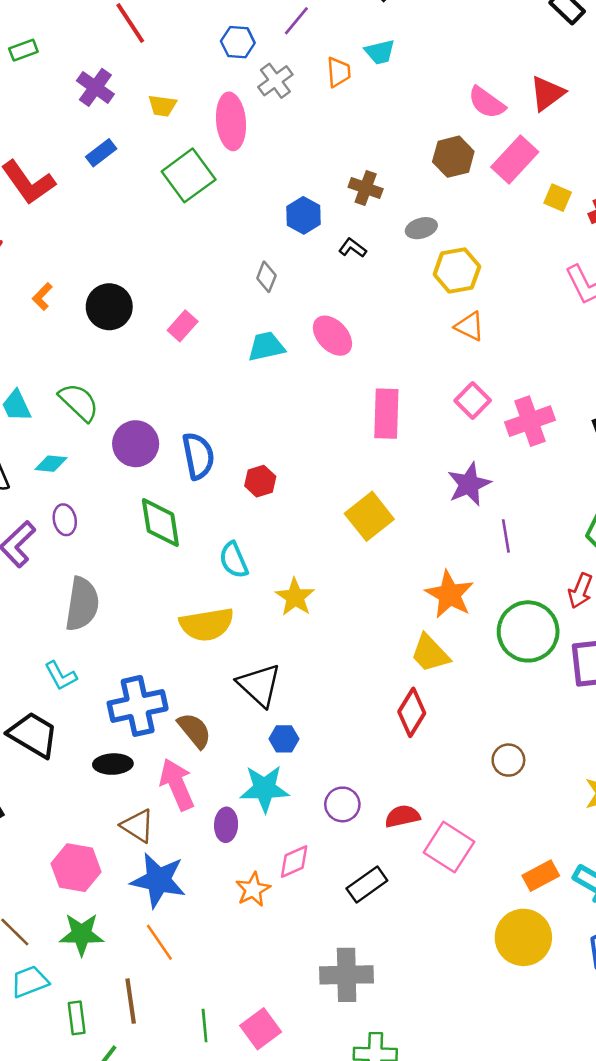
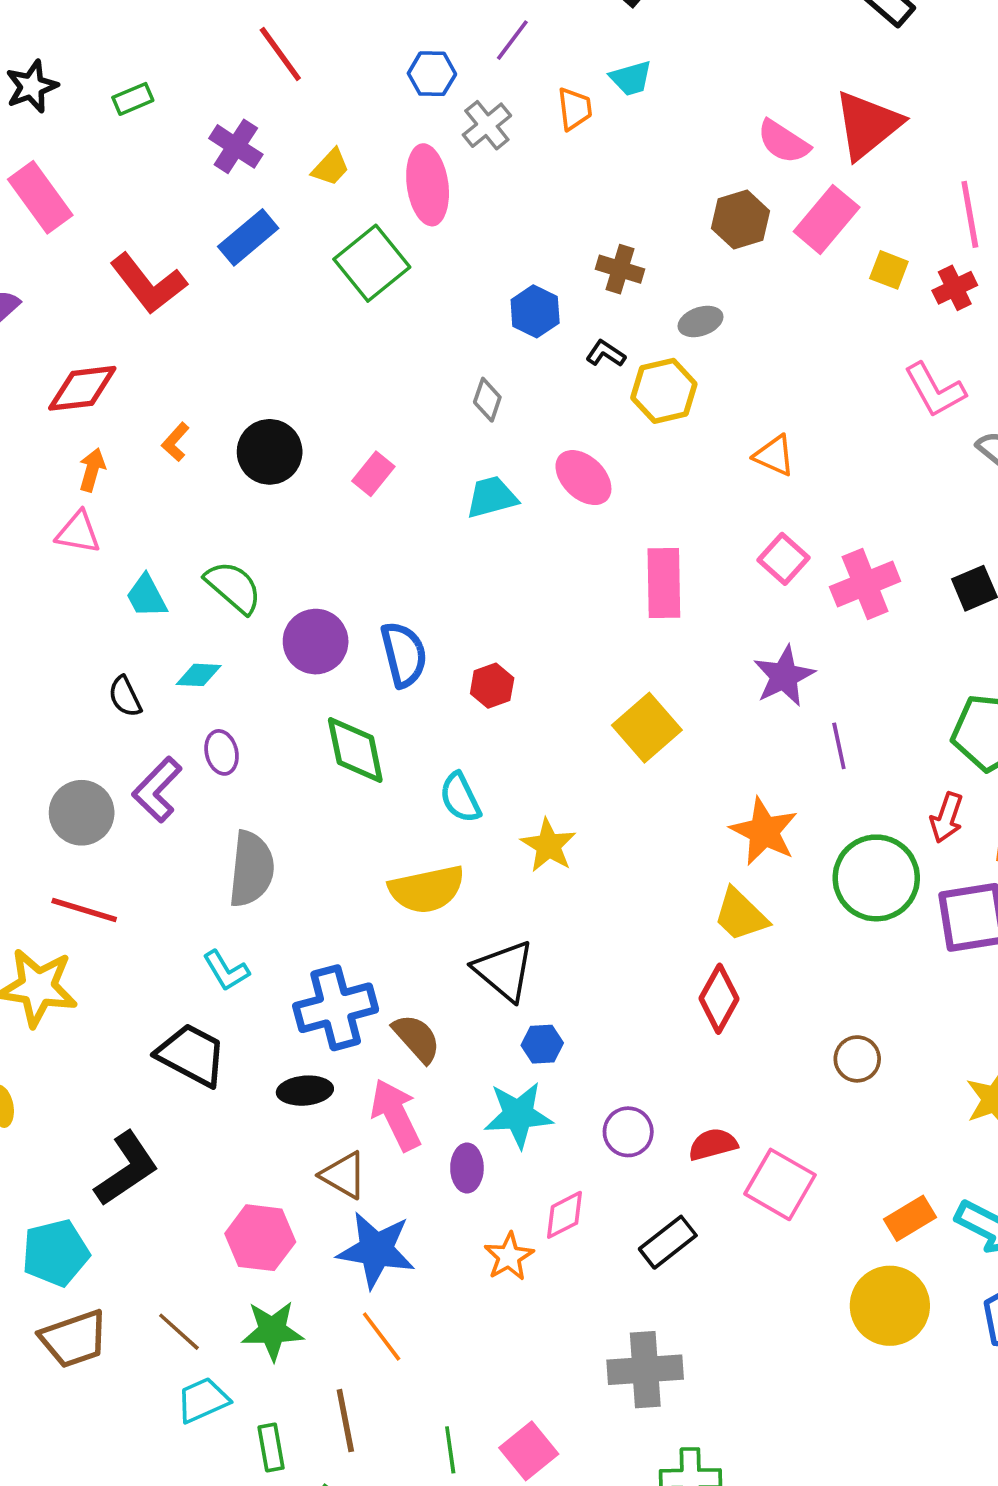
red triangle: (547, 93) -> (868, 125), size x1.4
yellow trapezoid: (162, 106) -> (331, 167), turned -52
blue rectangle: (101, 153) -> (248, 237), size x1.4
yellow hexagon: (457, 270) -> (664, 391), moved

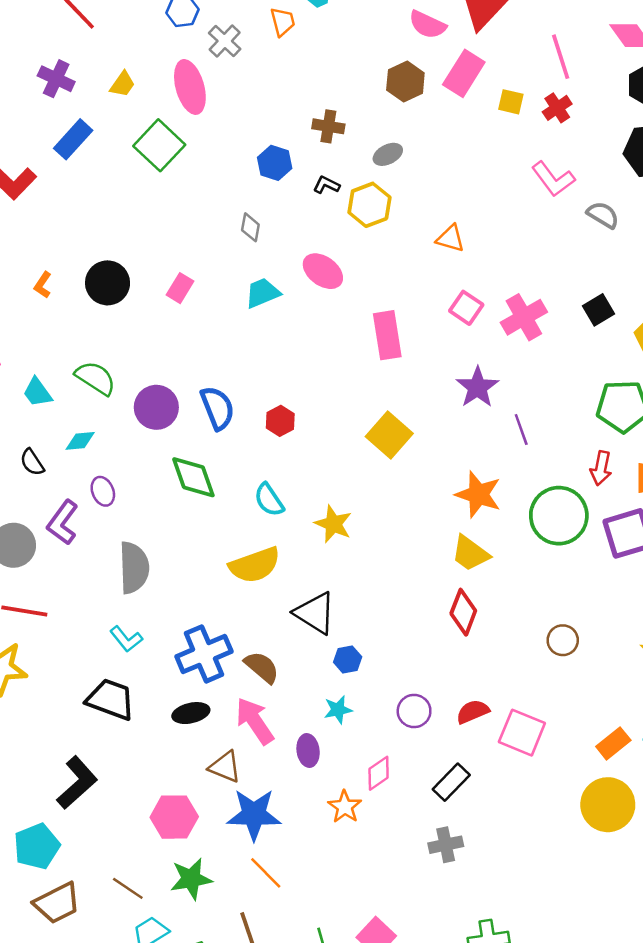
cyan star: (518, 1115) -> (338, 710), size x0.6
gray cross: (645, 1370) -> (446, 845), moved, size x0.7

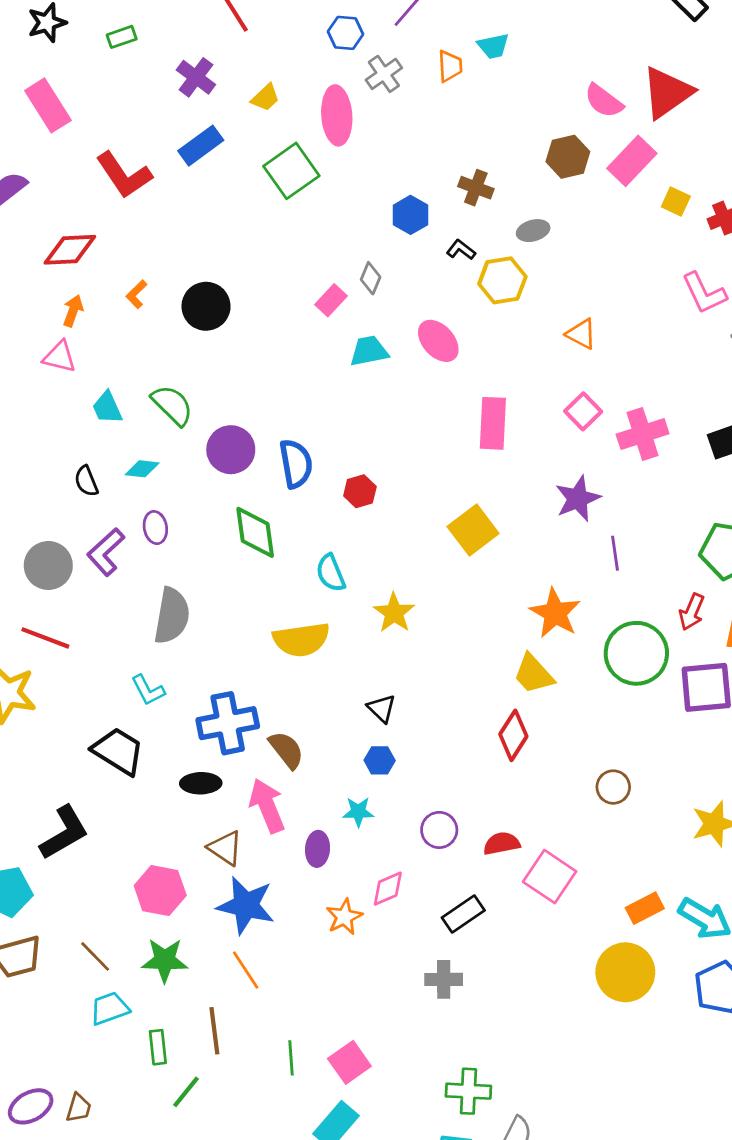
pink rectangle: (180, 288) -> (331, 300), moved
black triangle: (315, 613) -> (382, 708), moved, size x0.6

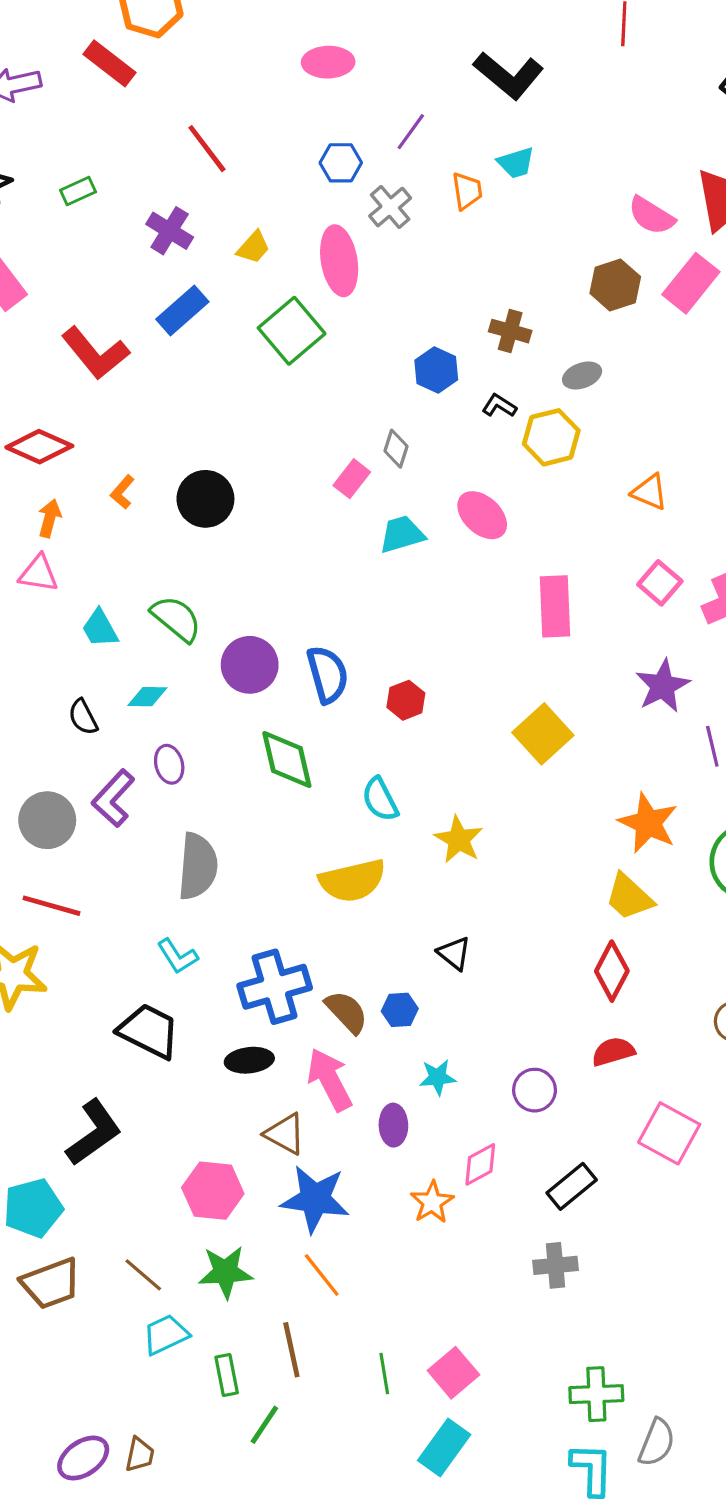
red diamond: (70, 250) -> (39, 447), turned 32
blue hexagon: (380, 760) -> (400, 1010), moved
red semicircle: (502, 843) -> (613, 1052), moved

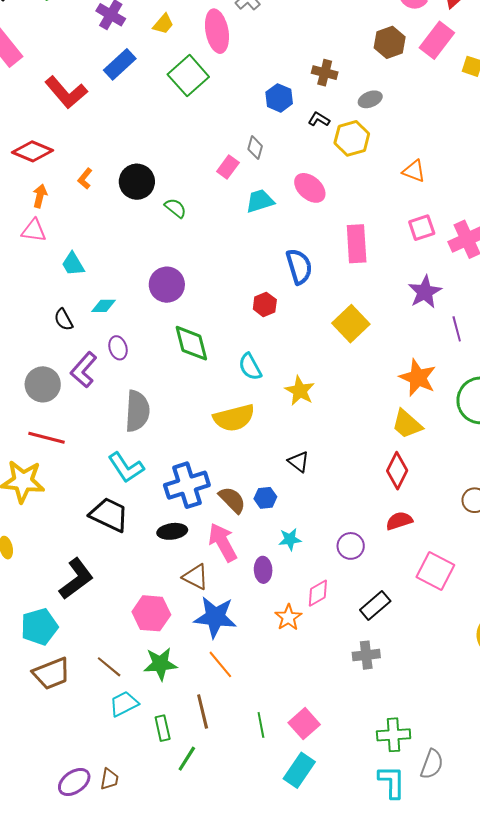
pink square: (660, 583) -> (422, 228), turned 32
green semicircle: (176, 619) -> (175, 208), moved, size x0.7
blue semicircle: (328, 674) -> (299, 266), moved
cyan L-shape: (177, 956) -> (126, 467), size x1.4

